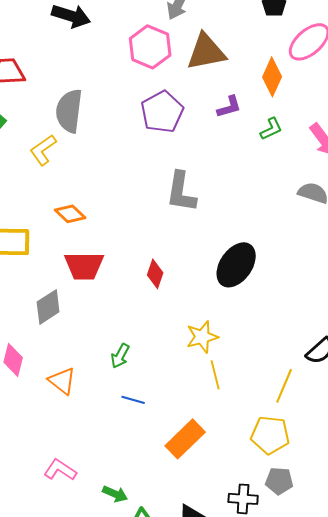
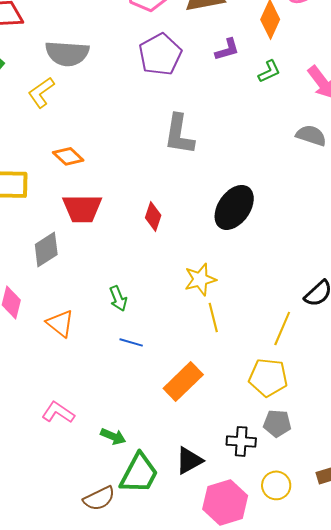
gray semicircle: (69, 111) -> (67, 53), turned -93
green arrow: (120, 356) -> (118, 298), turned -50

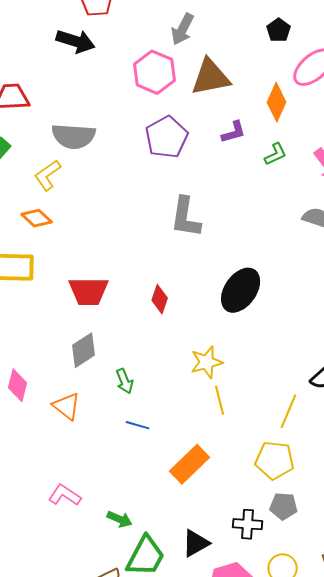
orange diamond: (68, 156) -> (37, 218), moved
gray diamond: (46, 249) -> (84, 350), moved

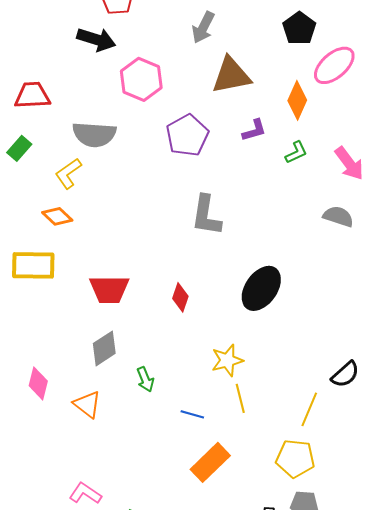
black pentagon: (279, 30) -> (299, 28), size x1.4
pink hexagon: (155, 72) -> (141, 79), moved
blue line: (138, 425) -> (192, 414), moved

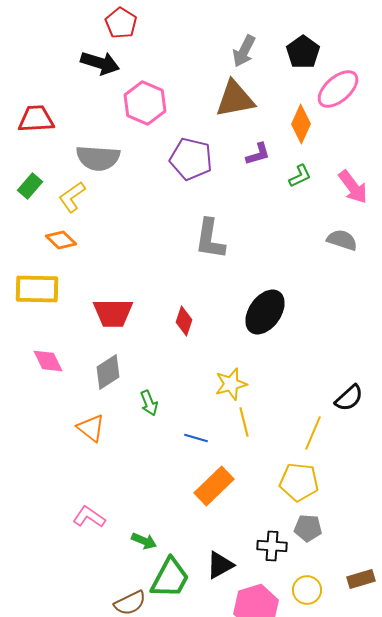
gray arrow: (203, 27) -> (244, 51), moved
purple pentagon: (187, 135) -> (191, 159), turned -30
green rectangle: (19, 148) -> (30, 186), moved
pink diamond: (38, 383) -> (48, 361), moved, turned -40

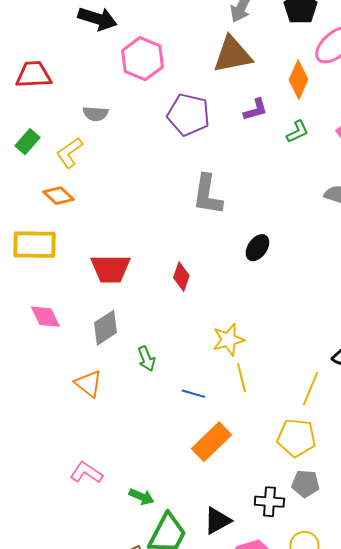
gray semicircle: (98, 158) -> (95, 114), size x0.6
black ellipse: (265, 312) -> (257, 248), moved, size x0.6

